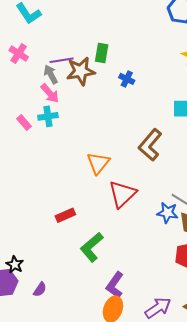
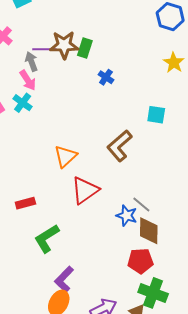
brown star: (81, 71) -> (64, 45), moved
cyan cross: (48, 116) -> (23, 103), turned 36

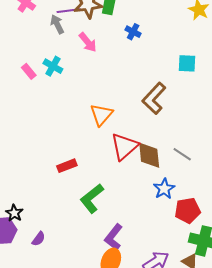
pink arrow: (28, 80) -> (88, 42), moved
blue star: (127, 216) -> (164, 189), moved, turned 30
brown diamond: (149, 231) -> (149, 155), moved

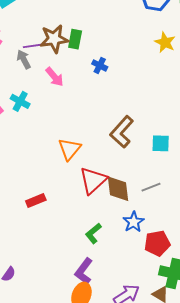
cyan square: (187, 63) -> (161, 143), moved
gray line: (182, 154) -> (151, 187), turned -54
green L-shape: (92, 198) -> (93, 233), moved, size x0.7

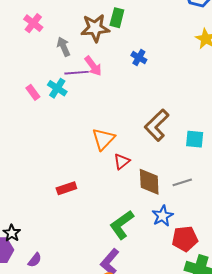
green rectangle: (75, 39) -> (117, 18), moved
purple line: (35, 46) -> (77, 73), moved
red triangle: (93, 180) -> (122, 162), moved, size x0.6
green L-shape: (93, 233) -> (122, 225), size x1.4

